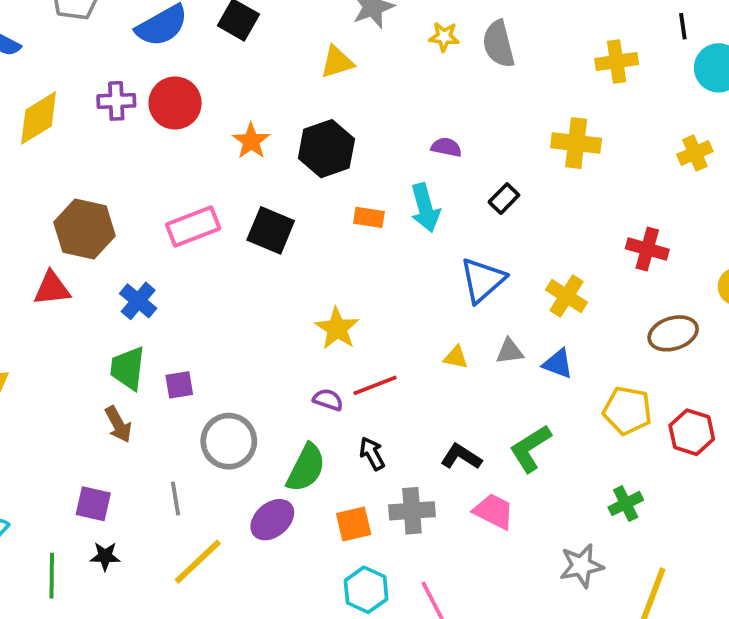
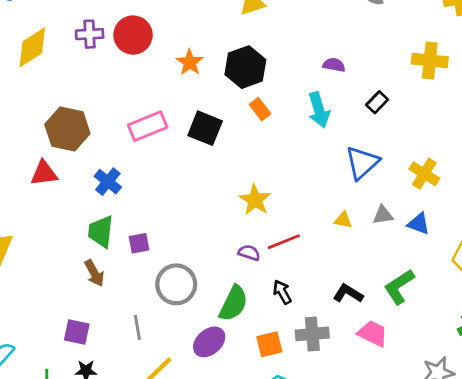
orange rectangle: (369, 217) -> (260, 109), moved, turned 45

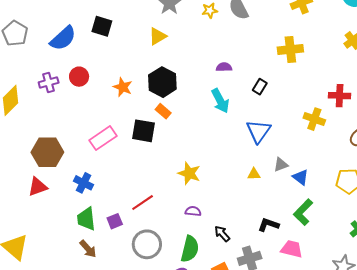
red circle: (133, 35) -> (79, 77), size x0.7
orange rectangle: (260, 109) -> (163, 111), moved
yellow cross: (424, 174) -> (314, 119), moved
blue triangle: (419, 224) -> (301, 177), moved, turned 30
red line: (284, 242) -> (143, 203), moved

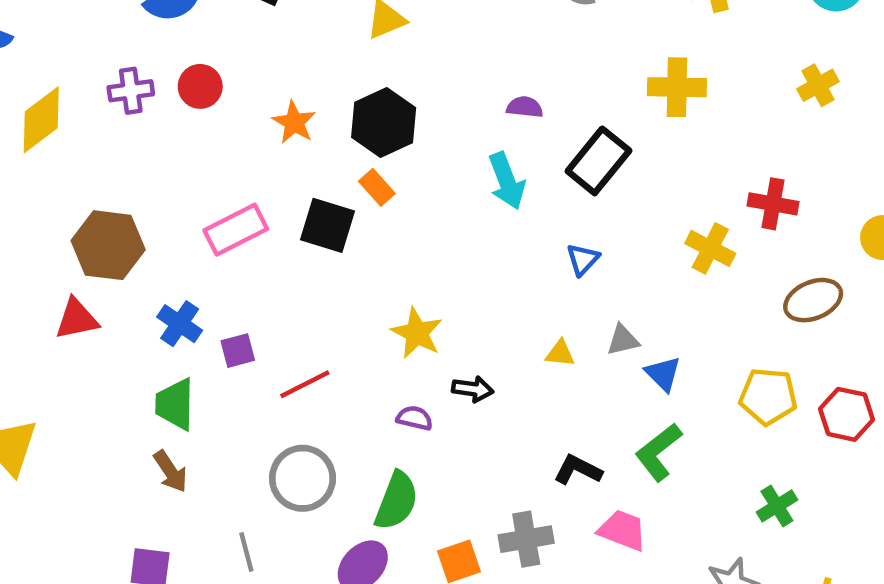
black rectangle: (260, 87) -> (598, 161), size x1.8
blue triangle: (258, 131) -> (583, 259), size x0.6
purple square: (115, 221) -> (238, 351), moved
black arrow: (222, 234) -> (473, 389), moved, turned 132

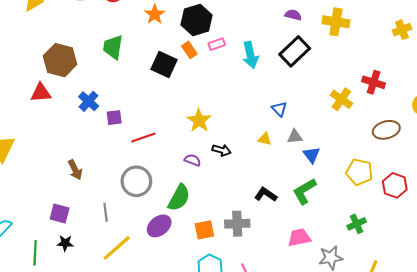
purple semicircle: (525, 107) -> (293, 15), moved
pink rectangle: (236, 230) -> (217, 44), moved, size x0.6
blue triangle: (583, 259) -> (279, 109), moved, turned -35
green trapezoid: (175, 404) -> (113, 47), moved
pink trapezoid: (622, 530) -> (299, 237), moved, turned -40

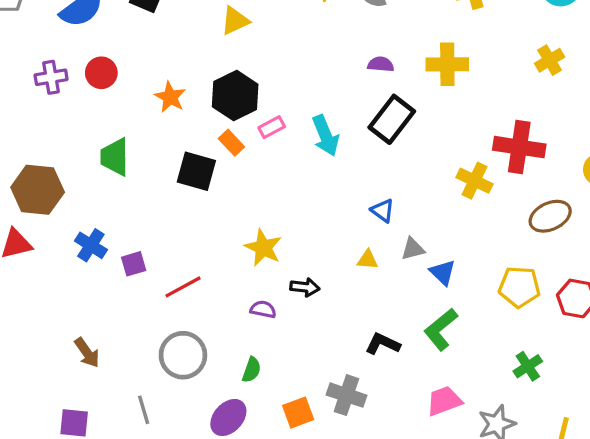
red cross: (374, 82) -> (519, 147), size x1.4
green semicircle: (179, 198) -> (252, 370), size x0.6
gray cross: (237, 224) -> (346, 395), turned 30

